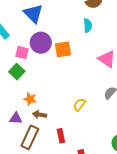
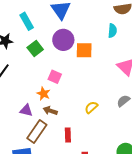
pink square: (22, 53) -> (55, 77), moved
green square: (17, 72) -> (35, 48), moved

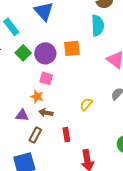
cyan semicircle: (112, 31) -> (98, 25), size x1.5
purple circle: (63, 40) -> (45, 53), moved
brown rectangle: (37, 131) -> (35, 135), size x0.7

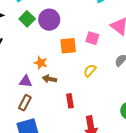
orange square: (72, 48) -> (68, 46), moved
pink square: (46, 78) -> (92, 38), moved
brown rectangle: (35, 135) -> (25, 103), moved

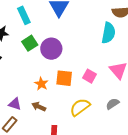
orange star: (41, 63) -> (41, 84), moved
yellow semicircle: (90, 71) -> (80, 107), size x1.5

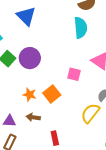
orange square: (64, 78) -> (52, 94), moved, turned -30
yellow semicircle: (80, 107) -> (90, 113), moved

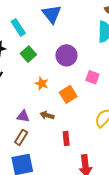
purple circle: (30, 58) -> (66, 55), moved
orange star: (30, 95) -> (42, 83), moved

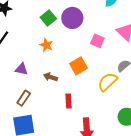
green square: (28, 54) -> (48, 18), moved
orange square: (68, 94) -> (78, 66), moved
purple triangle: (23, 116) -> (21, 69), moved

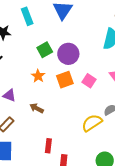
orange square: (78, 66) -> (65, 80), moved
red rectangle: (69, 101) -> (48, 146), moved

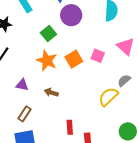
purple circle: (68, 54) -> (71, 15), moved
orange star: (38, 76) -> (47, 61), size x1.5

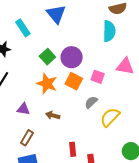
purple circle: (71, 15) -> (72, 57), moved
pink triangle: (126, 46) -> (125, 66), turned -30
orange square: (74, 59) -> (74, 81), turned -30
gray semicircle: (124, 80) -> (91, 102), moved

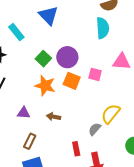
gray semicircle: (91, 102) -> (95, 129), moved

